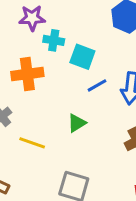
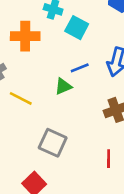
blue line: (97, 85) -> (80, 68), moved

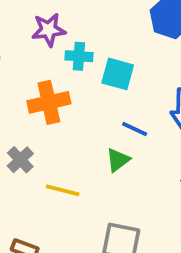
blue line: (80, 68) -> (135, 129), turned 60

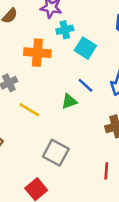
cyan cross: (79, 56) -> (65, 30), turned -35

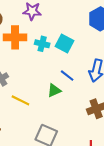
cyan cross: (65, 30) -> (42, 44), moved, turned 32
orange cross: (37, 53) -> (15, 37), moved

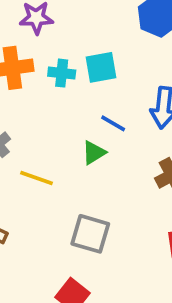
cyan square: (64, 44) -> (101, 67), turned -30

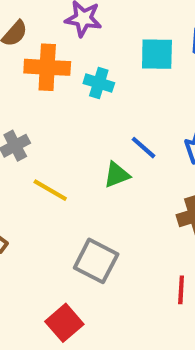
cyan square: (101, 67) -> (157, 54), moved

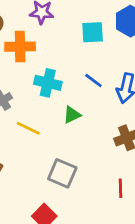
cyan cross: (99, 83) -> (48, 83), moved, size x1.4
blue line: (143, 148) -> (93, 80), moved

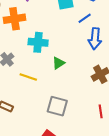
blue line: (93, 80) -> (85, 18), moved, turned -64

